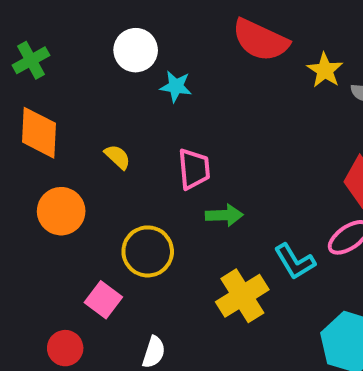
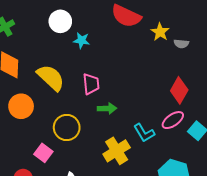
yellow semicircle: (118, 157) -> (51, 78), size x2.0

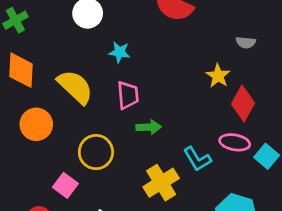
yellow star: (160, 32) -> (218, 76), moved
cyan star: (82, 40) -> (120, 52), moved
pink ellipse: (173, 120) -> (235, 142), turned 45

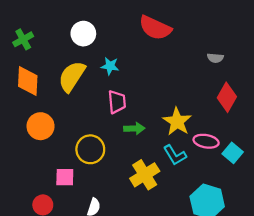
yellow star: (218, 76) -> (177, 122), moved, size x1.4
yellow semicircle: (75, 87) -> (72, 76), moved, turned -100
red diamond: (243, 103) -> (227, 97), moved
pink square: (65, 185) -> (65, 177), turned -36

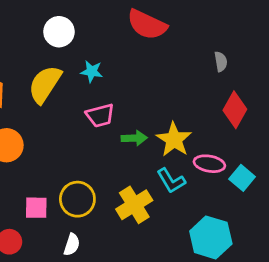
gray semicircle: (215, 58) -> (221, 62), turned -105
pink trapezoid: (117, 102) -> (100, 115), turned 80
green arrow: (134, 128) -> (134, 138), moved
yellow circle: (90, 149) -> (77, 199), moved

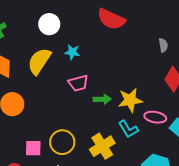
yellow star: (174, 140) -> (130, 100), turned 30

